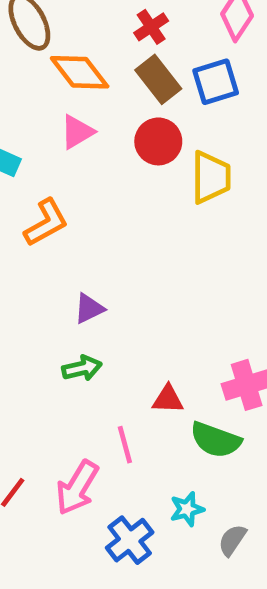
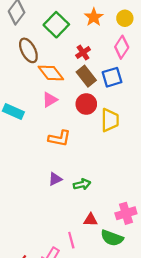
orange L-shape: (46, 223) -> (59, 138), moved, turned 40
green arrow: (82, 368) -> (82, 184), moved

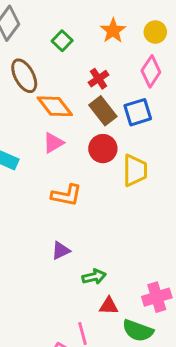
green square: (56, 25) -> (62, 41), size x0.6
green arrow: (82, 184) -> (94, 277), moved

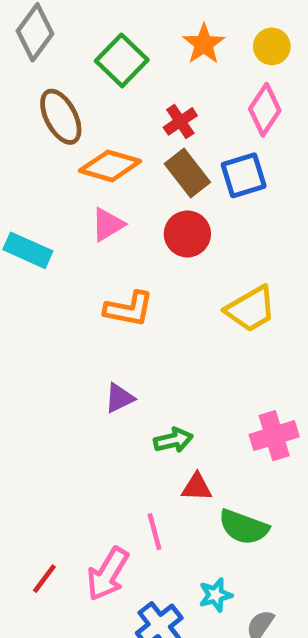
green square: (62, 41) -> (122, 60), size x1.5
orange diamond: (55, 106) -> (110, 166), turned -36
yellow trapezoid: (135, 170) -> (251, 309), moved, turned 60
pink cross: (157, 297) -> (274, 436), moved

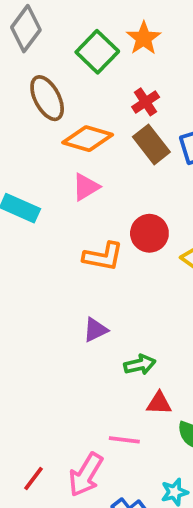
orange star: (204, 44) -> (144, 38), moved
red circle: (187, 234) -> (149, 233), moved
pink line: (155, 532) -> (124, 440), turned -68

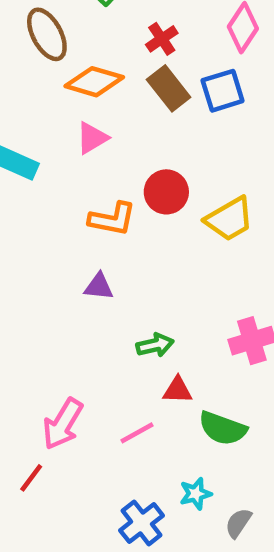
purple triangle: (95, 330) -> (99, 287), moved, turned 32
pink line: (124, 440) -> (137, 433), turned -36
pink arrow: (86, 475) -> (63, 424), moved

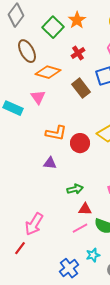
brown rectangle: (169, 88) -> (81, 88), moved
pink triangle: (92, 138) -> (38, 97), moved, turned -35
red circle: (166, 192) -> (80, 143), moved
pink line: (137, 433) -> (80, 228), moved

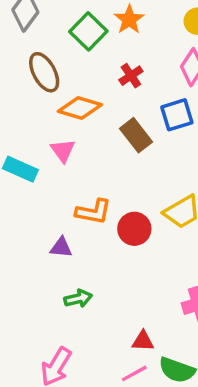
purple triangle: (50, 163) -> (61, 247), moved
green arrow: (75, 189) -> (78, 299), moved

